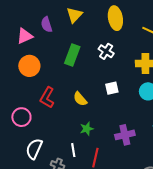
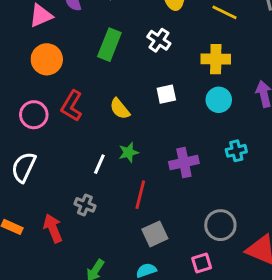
pink circle: (21, 117) -> (34, 115), moved
white semicircle: (34, 149) -> (24, 167), moved
white line: (73, 150) -> (99, 164), moved, turned 32

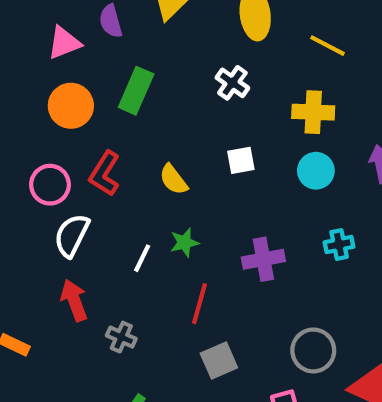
green rectangle: (109, 45) -> (136, 91), moved
white semicircle: (24, 167) -> (72, 235), moved
gray cross: (85, 205) -> (121, 337), moved
red arrow: (53, 228) -> (74, 300), moved

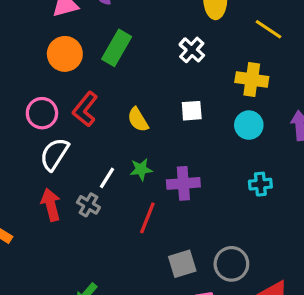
purple cross: (263, 259) -> (183, 183), moved
gray cross: (121, 337) -> (88, 205), moved
gray square: (219, 361) -> (182, 264), moved

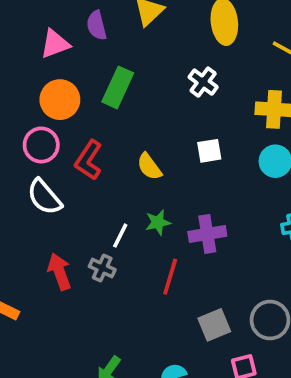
pink circle: (42, 113) -> (41, 145), moved
white semicircle: (54, 154) -> (44, 197), moved, turned -68

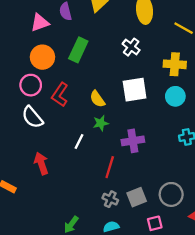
white square: (209, 151) -> (135, 90), size x1.6
green star: (158, 222) -> (101, 123), moved
gray cross: (102, 268) -> (110, 199), moved

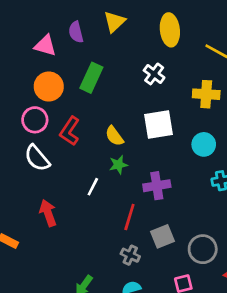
pink triangle: (40, 23) -> (45, 46), turned 36
cyan circle: (175, 96) -> (204, 144), moved
gray square: (137, 197) -> (162, 236), moved

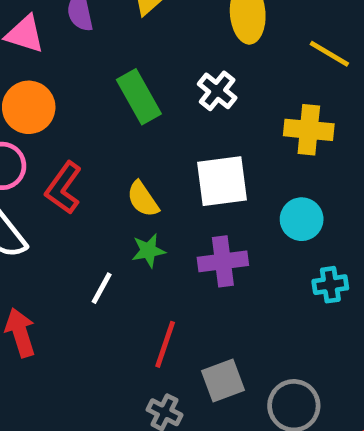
green rectangle: (91, 78) -> (139, 97), moved, turned -56
purple cross: (157, 186) -> (223, 261), moved

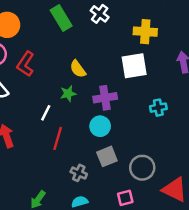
white square: (222, 181) -> (134, 66), moved
yellow semicircle: (143, 199) -> (78, 69), moved
cyan circle: (302, 219) -> (100, 126), moved
red line: (165, 344) -> (58, 138), moved

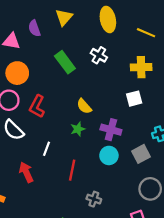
white square: (134, 66) -> (134, 99), size x0.7
purple cross: (105, 98) -> (111, 130), turned 30
white line: (46, 113) -> (47, 149), moved
gray square: (107, 156) -> (141, 154), moved

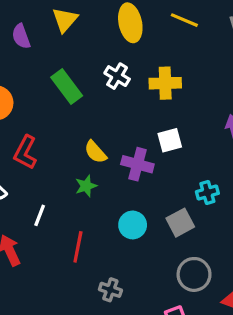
yellow line: (146, 33) -> (184, 20), moved
yellow cross: (141, 67) -> (165, 83), moved
purple cross: (111, 130) -> (137, 164), moved

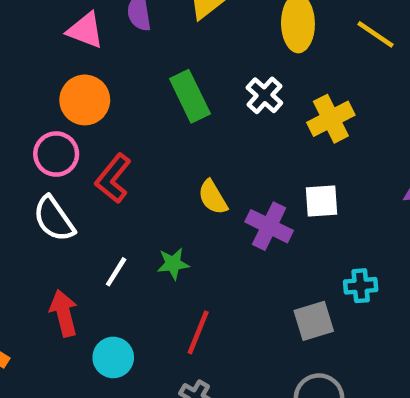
yellow cross: (165, 83) -> (331, 119), turned -36
green star: (86, 186) -> (173, 264), moved
cyan circle: (133, 225) -> (113, 357), moved
red line: (78, 247) -> (198, 332), moved

